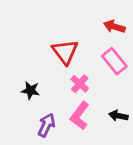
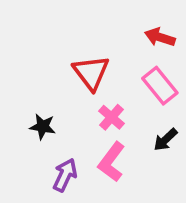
black arrow: (118, 116) -> (165, 140), moved, turned -54

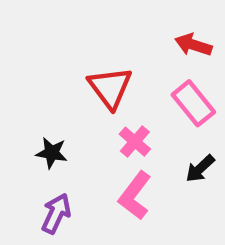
purple arrow: (65, 175) -> (56, 214), moved

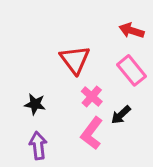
black arrow: (200, 169) -> (121, 115), moved
purple arrow: (56, 214) -> (38, 146), turned -32

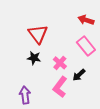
red triangle: (75, 60) -> (38, 34), moved
black star: (35, 104) -> (34, 58), moved

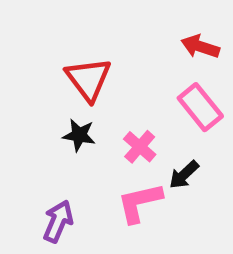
pink L-shape: (60, 87) -> (140, 203), turned 40
purple arrow: (25, 95) -> (58, 221), turned 30

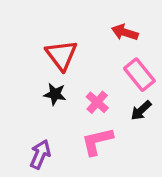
red arrow: (200, 47) -> (125, 32), moved
black arrow: (184, 175) -> (141, 110), moved

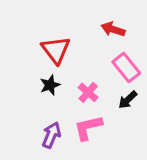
black star: (55, 94) -> (50, 85), turned -30
purple arrow: (40, 154) -> (51, 135), moved

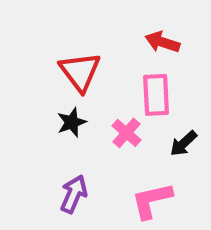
pink rectangle: (126, 67) -> (156, 95), moved, turned 36
pink L-shape: (88, 128) -> (152, 200), moved

